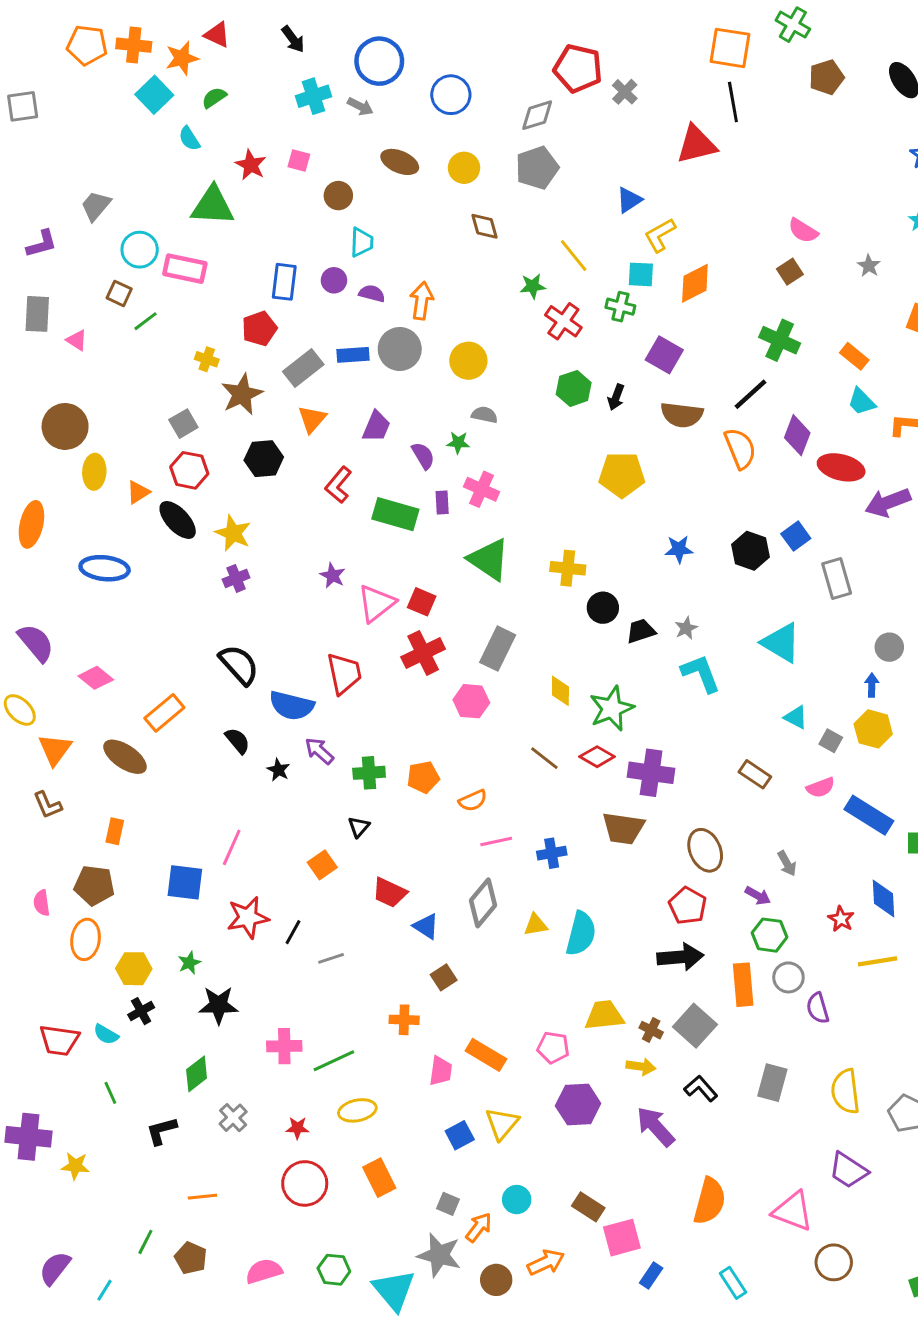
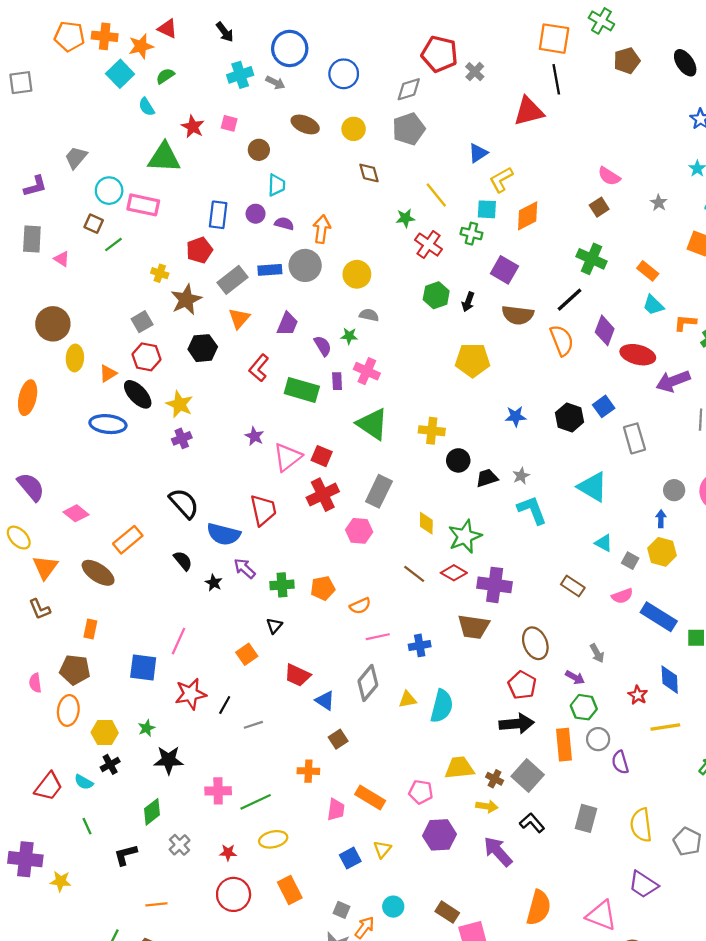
blue ellipse: (105, 568) -> (108, 424), moved
red trapezoid: (59, 1040) -> (48, 786), turned -60
yellow triangle: (502, 1124) -> (382, 849), size x0.7

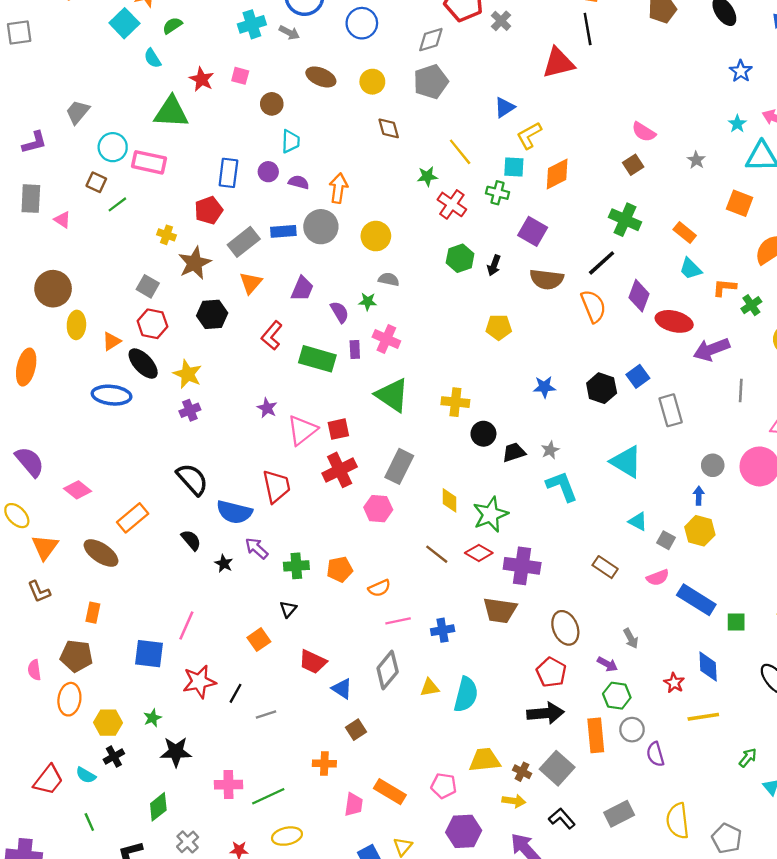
gray square: (142, 322) -> (148, 286), turned -30
yellow pentagon: (473, 360) -> (499, 327), size x0.7
red square: (322, 456) -> (338, 429), turned -35
gray rectangle: (586, 818) -> (619, 814), turned 48

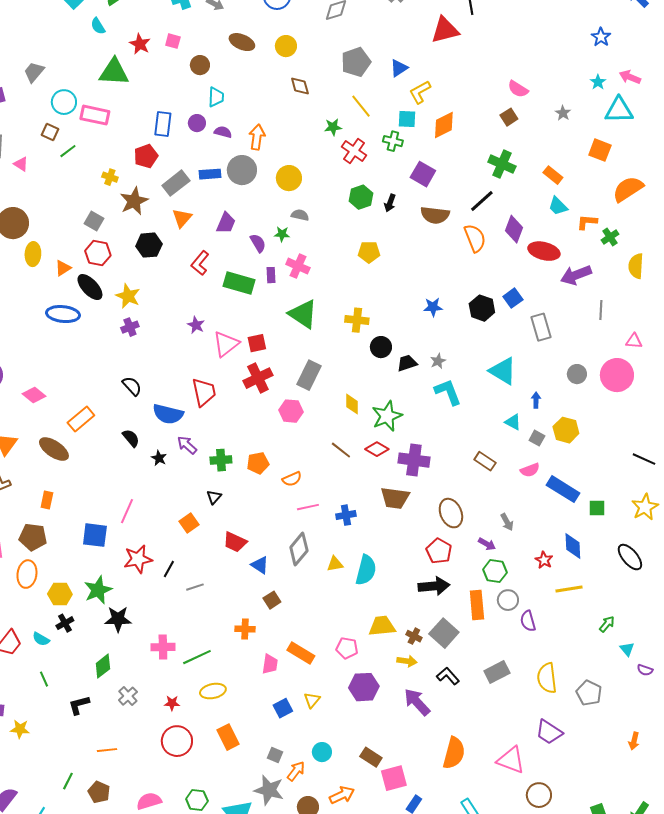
gray pentagon: (431, 82) -> (356, 62), moved
yellow pentagon: (499, 327) -> (369, 252), moved
black semicircle: (192, 479) -> (132, 386), size x0.7
blue arrow: (699, 496) -> (536, 400), moved
green star: (152, 718) -> (98, 590), size x1.8

